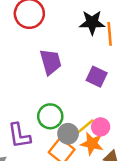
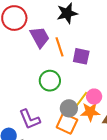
orange line: (110, 34) -> (59, 47), moved
purple trapezoid: (51, 62) -> (40, 37), moved
green circle: (50, 116) -> (50, 81), moved

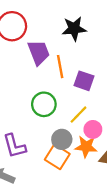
yellow line: (81, 99) -> (78, 115), moved

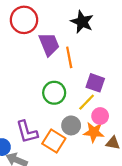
black star: (74, 29) -> (82, 22), turned 30
purple square: (84, 81) -> (95, 83), moved
orange square: (57, 157) -> (54, 141), moved

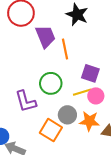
yellow line: (87, 102) -> (82, 92), turned 30
pink circle: (100, 116) -> (96, 96), moved
purple L-shape: (27, 132) -> (26, 101), moved

